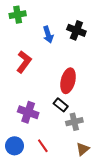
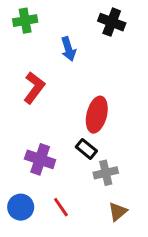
black cross: (76, 30) -> (112, 22), moved

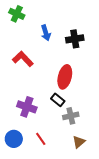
green cross: (25, 21) -> (17, 14), turned 35
black cross: (112, 22) -> (75, 39), moved, turned -30
red L-shape: (34, 88) -> (23, 59), turned -80

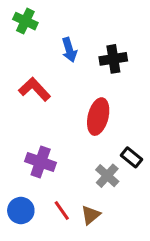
black rectangle: (58, 100) -> (131, 157), moved
gray cross: (71, 116) -> (107, 176), turned -35
brown triangle: (79, 142) -> (91, 215), moved

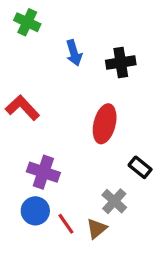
red L-shape: (34, 89) -> (22, 108), moved
gray cross: (107, 176) -> (114, 201), moved
blue circle: (21, 210) -> (35, 211), moved

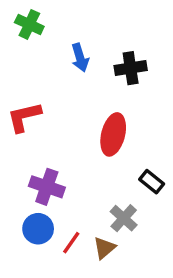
red L-shape: (22, 108) -> (24, 117), turned -60
red line: (66, 224) -> (71, 243), turned 70

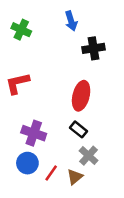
green cross: (29, 24) -> (21, 30), moved
blue arrow: (80, 58) -> (71, 21), moved
black rectangle: (152, 182) -> (79, 129), moved

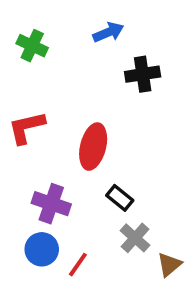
blue arrow: (71, 21) -> (108, 32), turned -96
red ellipse: (81, 96) -> (93, 147), moved
brown triangle: (75, 177) -> (169, 265), moved

